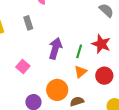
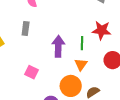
gray rectangle: (28, 23) -> (26, 28), turned 40
orange triangle: (81, 72) -> (81, 64), moved

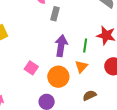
gray rectangle: (26, 28) -> (55, 14), moved
orange circle: (71, 86) -> (58, 77), moved

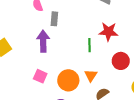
purple arrow: (61, 46) -> (43, 41), moved
orange triangle: (81, 67) -> (91, 75), moved

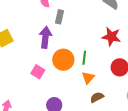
green line: (90, 45) -> (84, 58), moved
orange circle: (68, 80) -> (63, 60), moved

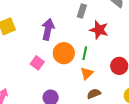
gray rectangle: (60, 17) -> (82, 11), moved
red star: (111, 37) -> (99, 30), moved

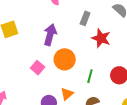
green line: (85, 53) -> (90, 76), moved
orange triangle: (87, 73) -> (67, 94), moved

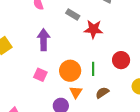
gray rectangle: (85, 18) -> (73, 14), turned -64
orange circle: (65, 59) -> (70, 71), moved

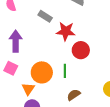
red circle: (121, 60) -> (81, 50), moved
pink square: (40, 75) -> (11, 68), moved
orange triangle: (76, 92) -> (28, 89), moved

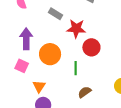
orange circle: (42, 72) -> (50, 54), moved

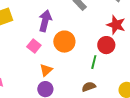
red star: (76, 29) -> (116, 25), moved
green line: (76, 68) -> (94, 62), moved

